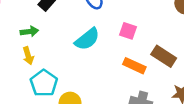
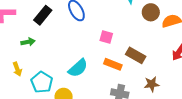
cyan semicircle: (87, 39) -> (78, 68), moved
yellow arrow: (28, 56) -> (17, 69), moved

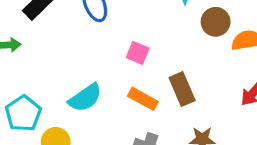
brown rectangle: (136, 55) -> (182, 89), turned 30

